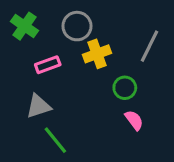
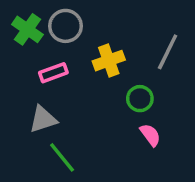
gray circle: (77, 26) -> (65, 26), moved

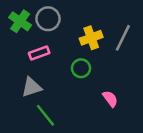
yellow cross: (109, 61) -> (91, 38), moved
green circle: (140, 99) -> (81, 68), moved

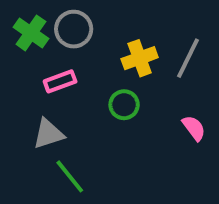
pink semicircle: (110, 99) -> (194, 128), moved

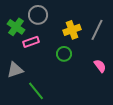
green cross: (31, 33) -> (16, 27), moved
gray triangle: (48, 134) -> (15, 70), moved

